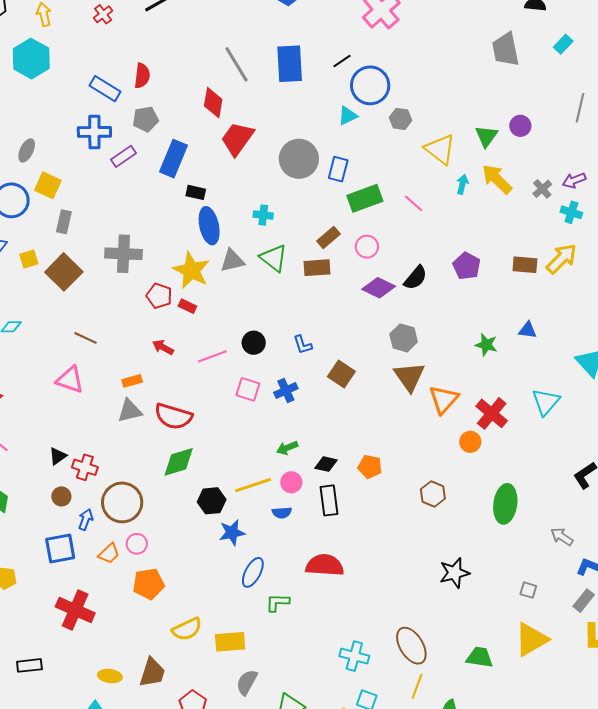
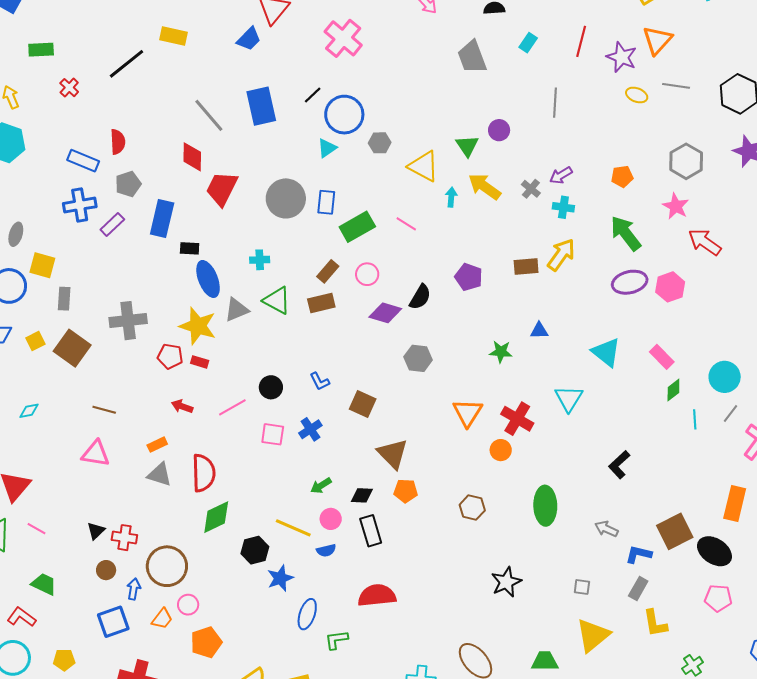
brown triangle: (409, 377) -> (393, 454), moved
gray triangle: (130, 411) -> (160, 475), turned 40
red semicircle: (173, 416) -> (204, 473), turned -99
yellow line: (253, 485) -> (293, 528), turned 51

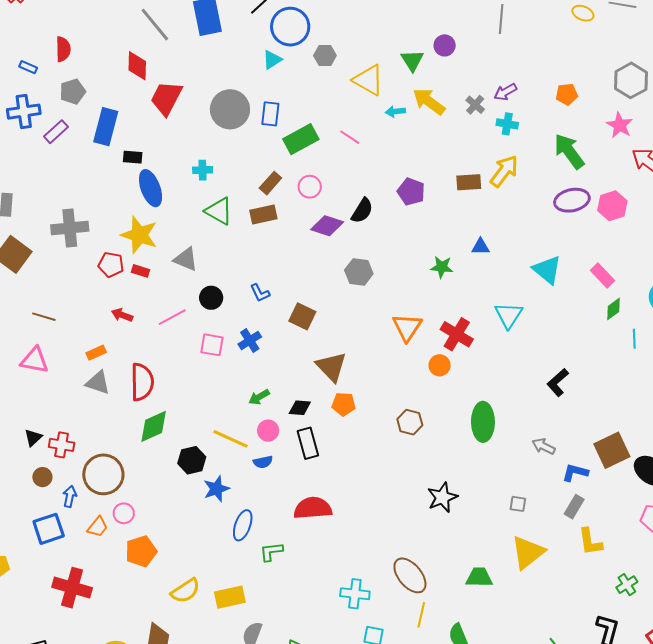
blue rectangle: (83, 161) -> (28, 67), size x0.6
cyan arrow: (451, 197) -> (395, 111), turned -102
gray triangle: (237, 310) -> (186, 259), moved, turned 44

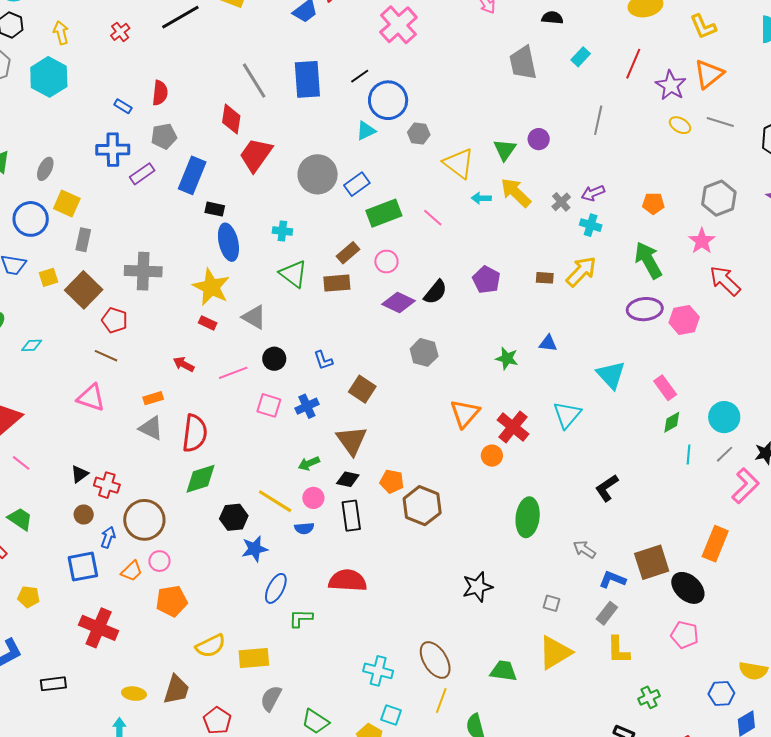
blue rectangle: (270, 114) -> (357, 184), turned 40
brown rectangle: (469, 182) -> (545, 278), size x0.7
red pentagon: (111, 265) -> (115, 320), moved
brown triangle: (331, 367) -> (352, 440), moved
brown hexagon: (410, 422) -> (422, 506), moved, size x1.5

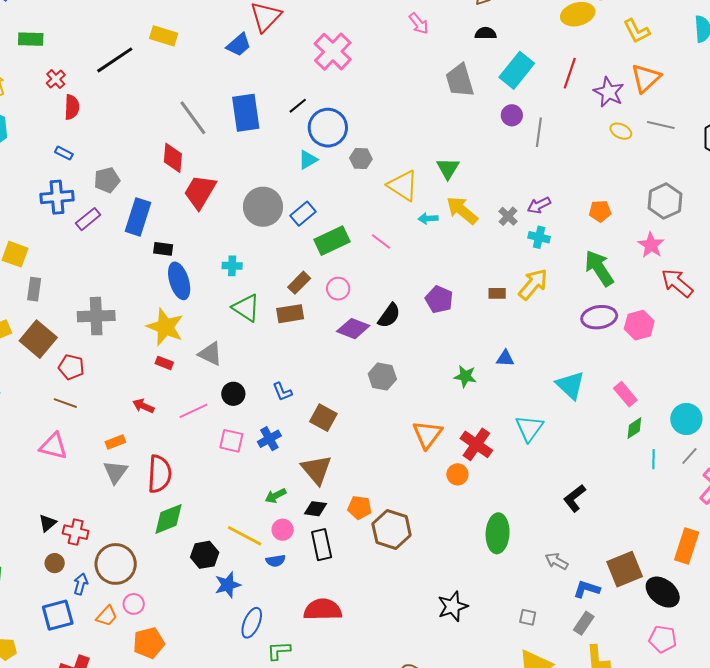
cyan rectangle: (581, 57) -> (517, 70), size x1.8
red semicircle: (160, 93) -> (72, 107), moved
purple circle: (539, 139) -> (512, 115), moved
gray triangle: (151, 428) -> (115, 472), turned 44

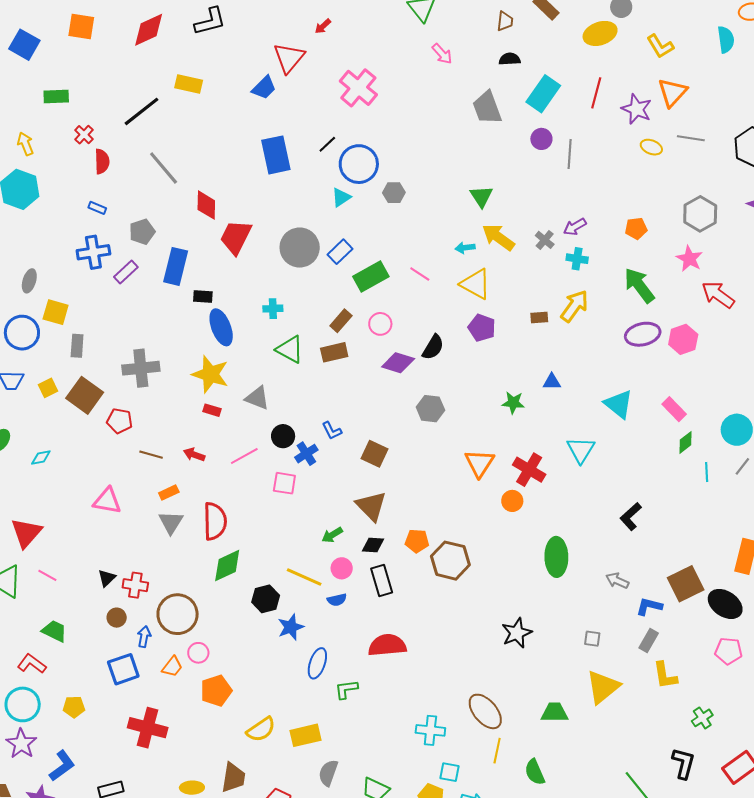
gray line: (193, 118) -> (164, 168), moved
yellow triangle: (403, 185) -> (476, 284), moved
brown line: (65, 403) -> (151, 455), moved
blue cross: (269, 439) -> (306, 454), moved

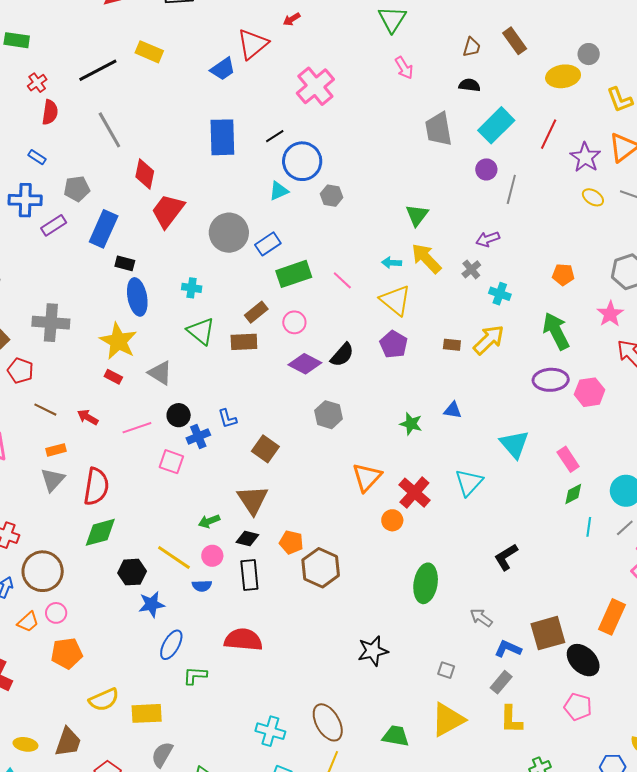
purple arrow: (575, 227) -> (488, 239), moved

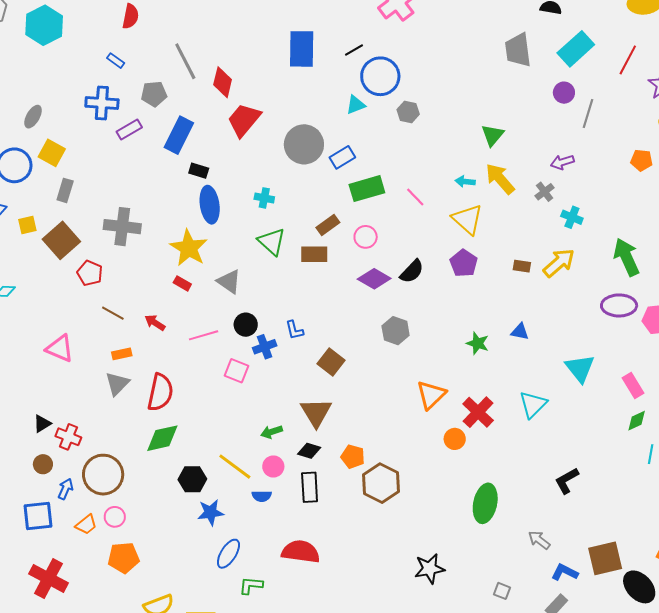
gray line: (109, 130) -> (185, 61), moved
orange pentagon: (563, 275) -> (642, 160), moved

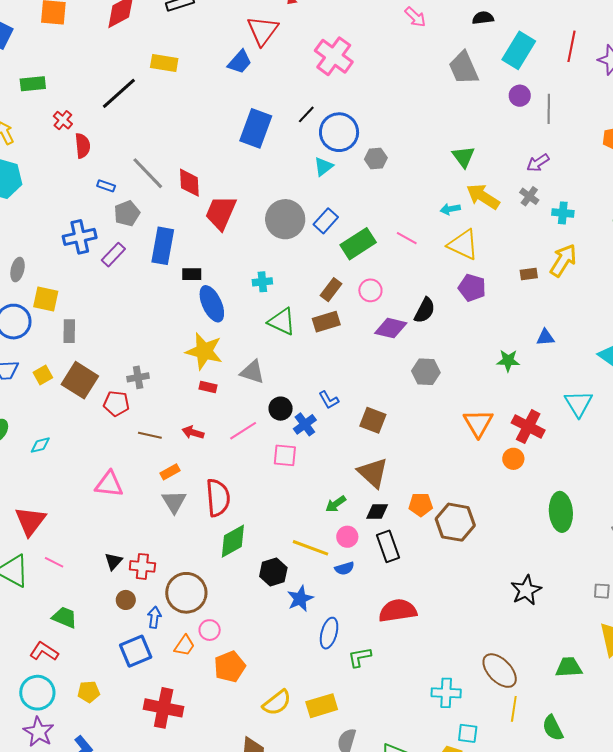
blue rectangle: (302, 49) -> (256, 128), turned 36
blue rectangle: (116, 61) -> (106, 186), moved
gray cross: (122, 227) -> (138, 377), moved, size x0.6

